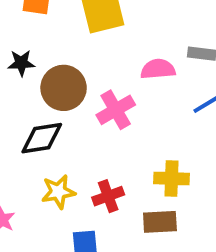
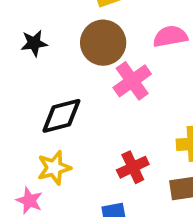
brown circle: (64, 88) -> (103, 43), moved
yellow star: (58, 192) -> (54, 168), moved

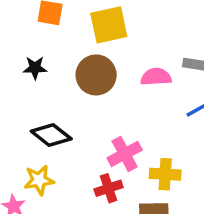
pink cross: (132, 81) -> (125, 154), moved
black diamond: (61, 116) -> (51, 135), turned 45

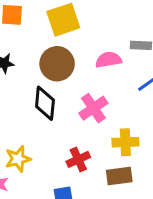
black diamond: (51, 135) -> (45, 103), moved, turned 64
pink cross: (125, 154) -> (93, 108), moved

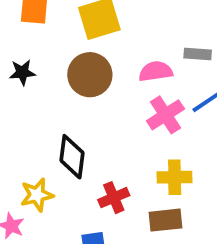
black diamond: (45, 103) -> (72, 157), moved
pink cross: (93, 108) -> (165, 115), moved

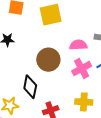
brown circle: (90, 75) -> (48, 60), moved

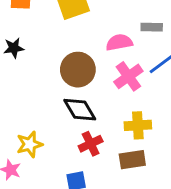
black diamond: (30, 87) -> (80, 110), moved, turned -35

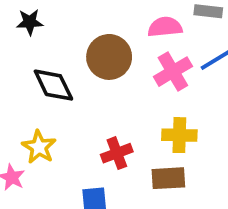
black diamond: (80, 110) -> (53, 85), moved
yellow star: (30, 144) -> (39, 147), turned -30

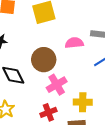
pink cross: (173, 72) -> (57, 85), moved

